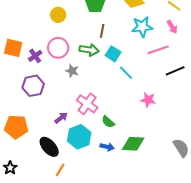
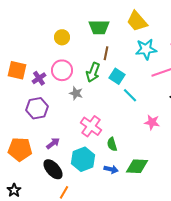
green arrow: (89, 50) -> (93, 72), turned 102
purple arrow: (61, 118) -> (53, 143), moved
green semicircle: (108, 122) -> (112, 144), turned 32

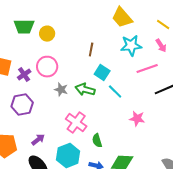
green trapezoid: (99, 27) -> (24, 27), moved
green arrow: (93, 72) -> (85, 90), moved, turned 84

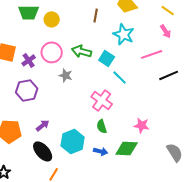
cyan star: (131, 46) -> (124, 34), moved, turned 30
brown line: (91, 50) -> (96, 15), moved
green arrow: (85, 90) -> (82, 51), moved
pink star: (137, 119) -> (142, 125), moved
pink cross: (76, 123) -> (102, 100), moved

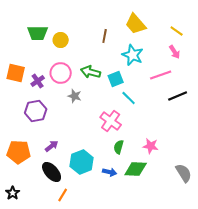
cyan square: (107, 58) -> (116, 79), turned 35
green semicircle: (102, 126) -> (119, 147), moved, turned 32

